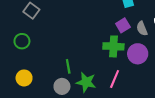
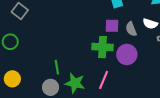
purple square: (123, 25) -> (112, 26), turned 32

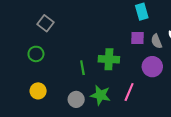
green cross: (102, 47) -> (109, 59), moved
green line: (57, 67) -> (82, 68), moved

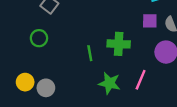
yellow circle: (38, 91) -> (25, 82), moved
gray circle: (76, 99) -> (46, 88), moved

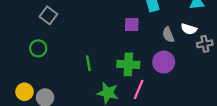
purple square: (150, 21) -> (132, 24), moved
green cross: (119, 44) -> (128, 64), moved

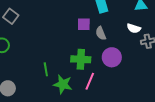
gray semicircle: (168, 35) -> (101, 33), moved
green line: (88, 63) -> (46, 69), moved

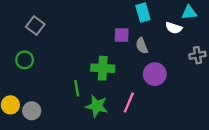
white semicircle: (134, 28) -> (174, 28), moved
green cross: (81, 59) -> (103, 68), moved

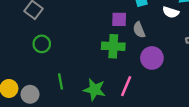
green circle: (25, 60) -> (42, 44), moved
green cross: (103, 68) -> (113, 46), moved
green line: (77, 88) -> (60, 81), moved

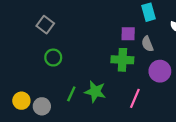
green line: (60, 81) -> (71, 94), turned 35
green star: (94, 90) -> (95, 92), moved

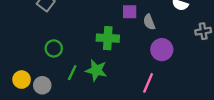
green circle: (53, 58) -> (54, 48), moved
green cross: (122, 60) -> (108, 38), moved
pink line: (135, 98) -> (148, 83), moved

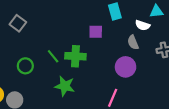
gray semicircle: (149, 22) -> (133, 42), moved
green line: (72, 73) -> (53, 56), moved, turned -64

